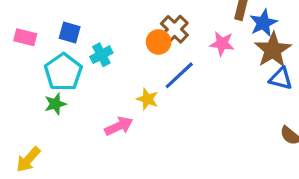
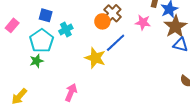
pink rectangle: (25, 37) -> (12, 25), moved, turned -64
yellow star: (147, 99) -> (95, 58), size x1.5
pink arrow: (119, 126) -> (71, 92), moved, turned -42

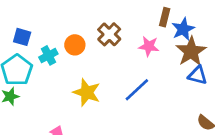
orange circle: (102, 21) -> (75, 45), moved
blue line: (116, 43) -> (137, 90), moved

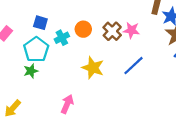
brown cross: (109, 34) -> (112, 31), moved
pink star: (149, 46) -> (131, 30), moved

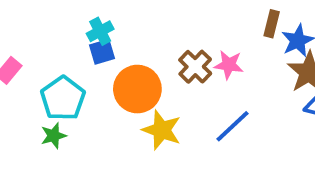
blue square: (40, 23) -> (102, 52), moved, turned -32
orange circle: (83, 29) -> (137, 89), moved, size x1.6
cyan cross: (62, 38) -> (100, 31), moved

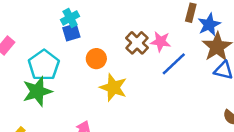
orange circle: (137, 89) -> (96, 59), size x0.6
blue line: (232, 126) -> (174, 64), moved
green star: (54, 136) -> (37, 91), size x1.6

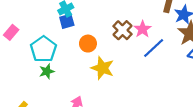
pink star: (161, 42) -> (143, 29), turned 30
green star: (37, 91) -> (47, 71), moved, size x0.6

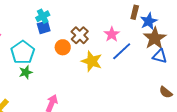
brown cross: (122, 30) -> (80, 35), moved
yellow star: (102, 68) -> (92, 61), moved

